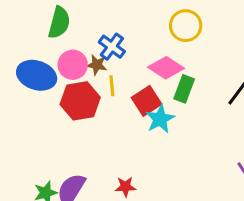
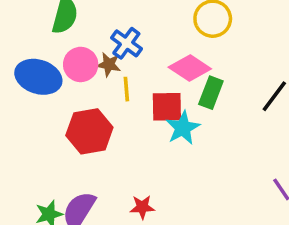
red hexagon: (80, 101) -> (89, 131), moved
red square: (146, 101) -> (167, 107), turned 32

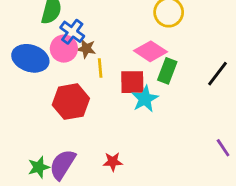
blue cross: (126, 43) -> (72, 32), moved

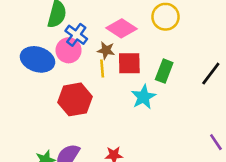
brown star: (86, 49) -> (106, 50), moved
pink diamond: (150, 51) -> (122, 28), moved
red square: (132, 82) -> (129, 63), moved

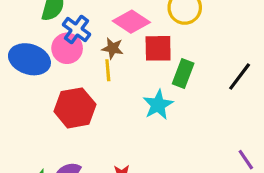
red square: (129, 63) -> (158, 48), moved

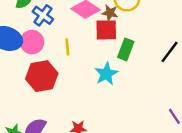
pink circle: (67, 48) -> (32, 42), moved
brown star: (113, 48) -> (110, 13), moved

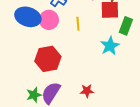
red hexagon: (42, 76) -> (48, 59), moved

